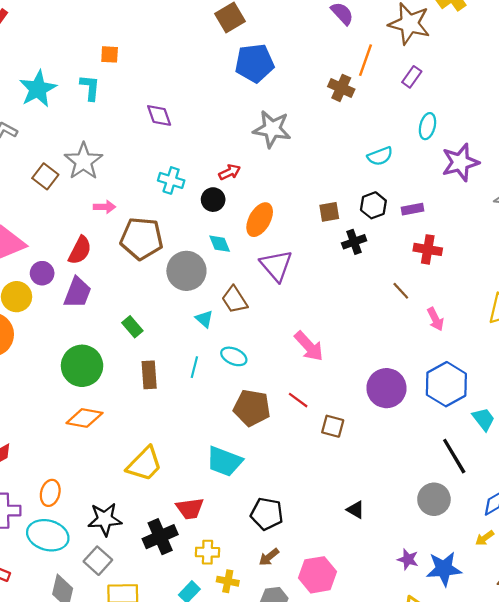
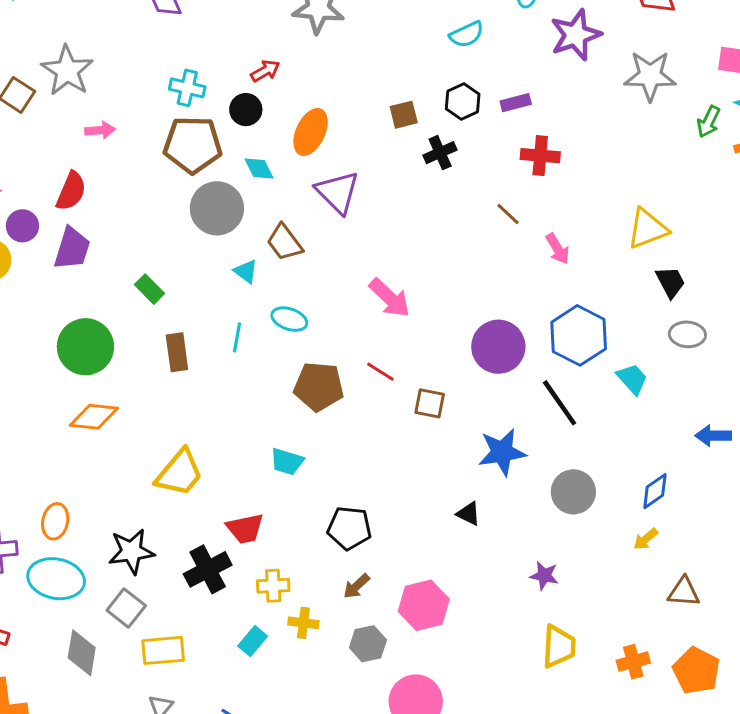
brown pentagon: (142, 239) -> (193, 145), moved
black line: (454, 456) -> (560, 403), moved
cyan trapezoid: (224, 461) -> (287, 462), size x0.7
blue star: (444, 569) -> (502, 452), moved

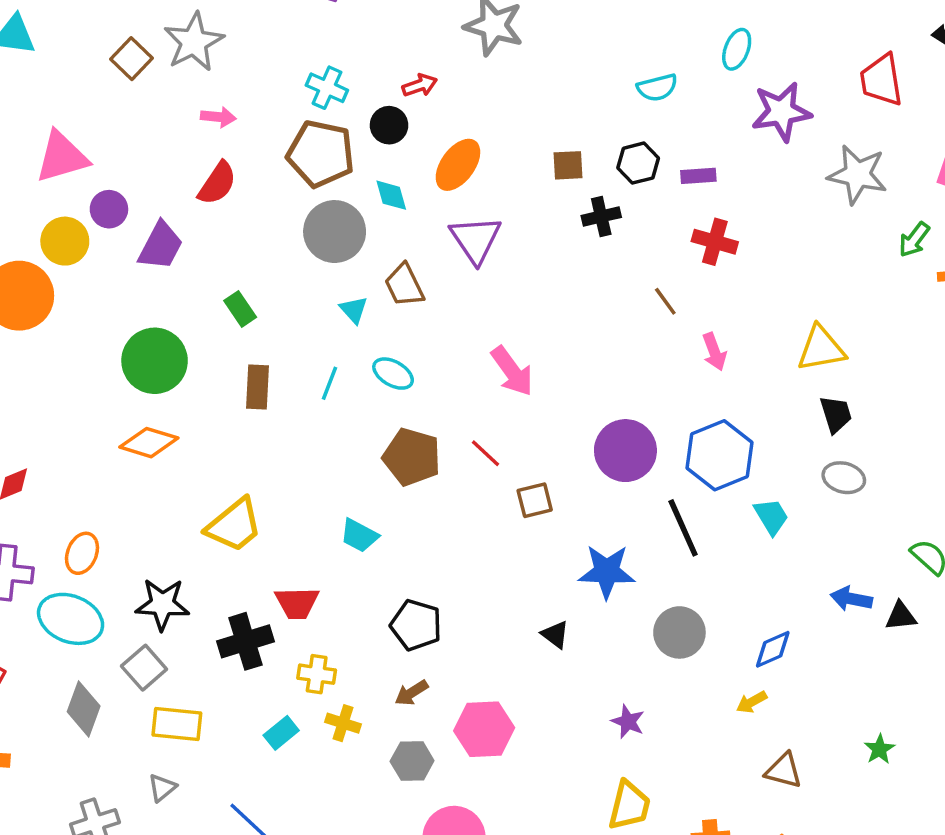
red semicircle: (71, 191) -> (217, 183), moved
brown square: (430, 403) -> (535, 500), turned -36

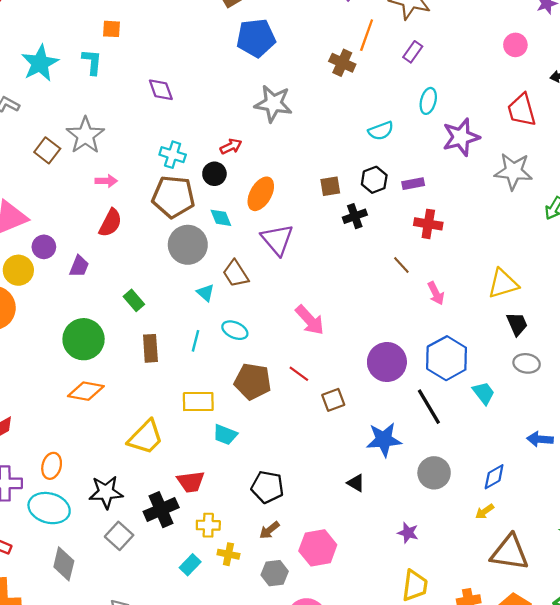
purple trapezoid: (161, 246) -> (79, 266), size x0.7
gray square: (144, 668) -> (119, 536), moved
yellow rectangle: (177, 724) -> (198, 402), moved
brown triangle: (784, 771) -> (510, 552), size x1.6

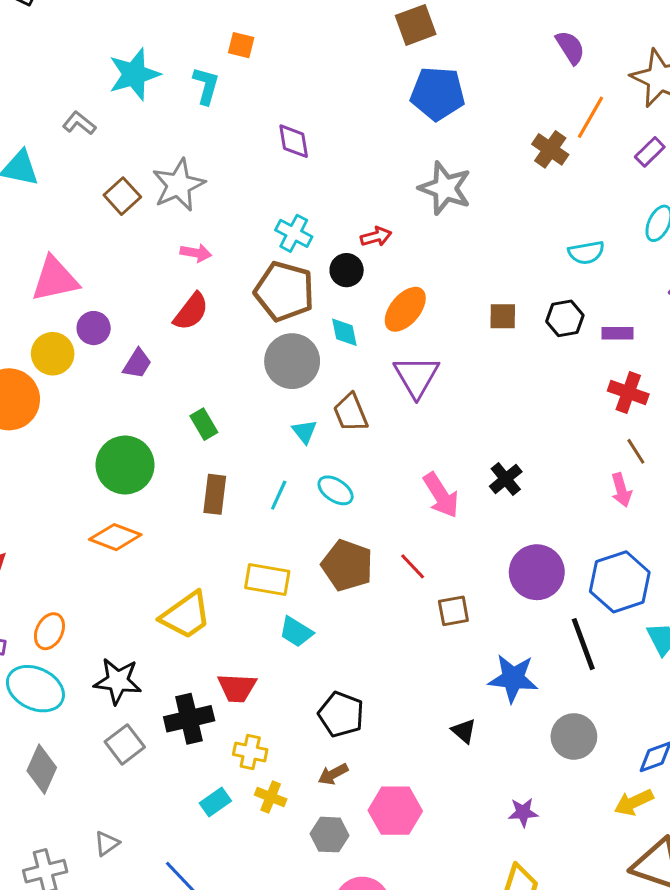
black cross: (355, 216) -> (506, 479), moved, turned -30
brown line: (401, 265) -> (636, 451), moved
yellow arrow: (485, 512) -> (634, 802), size x1.4
purple star: (408, 533) -> (523, 812), turned -30

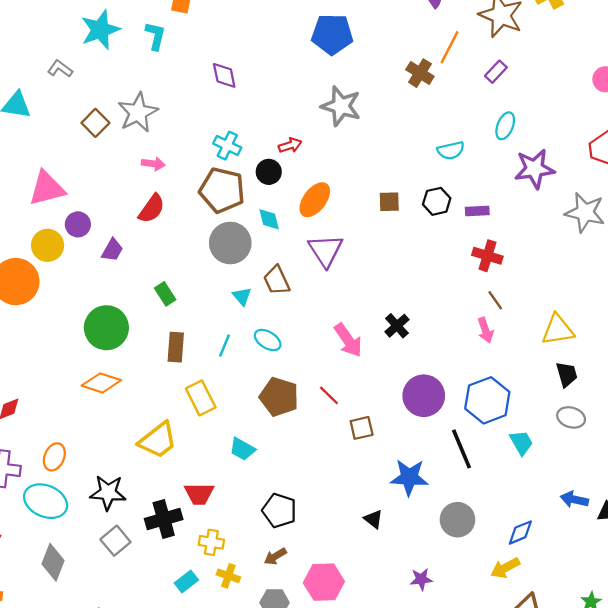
yellow rectangle: (267, 579) -> (201, 398), moved, turned 56

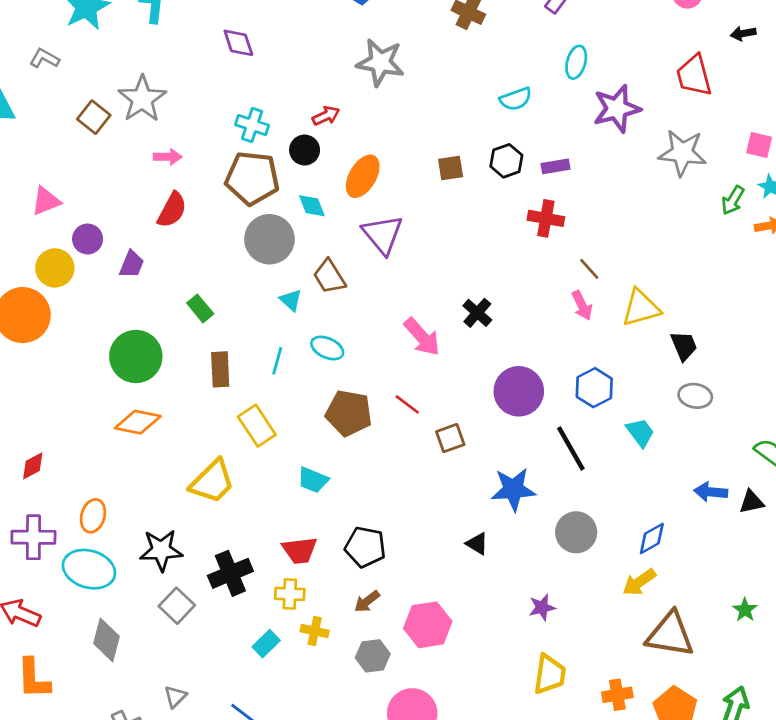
pink triangle: (47, 188) -> (46, 201), size x0.7
red cross: (487, 256) -> (546, 218), moved
yellow triangle: (558, 330) -> (641, 308), moved
blue hexagon: (487, 400) -> (594, 388), size x0.7
red trapezoid: (199, 494) -> (300, 550), moved

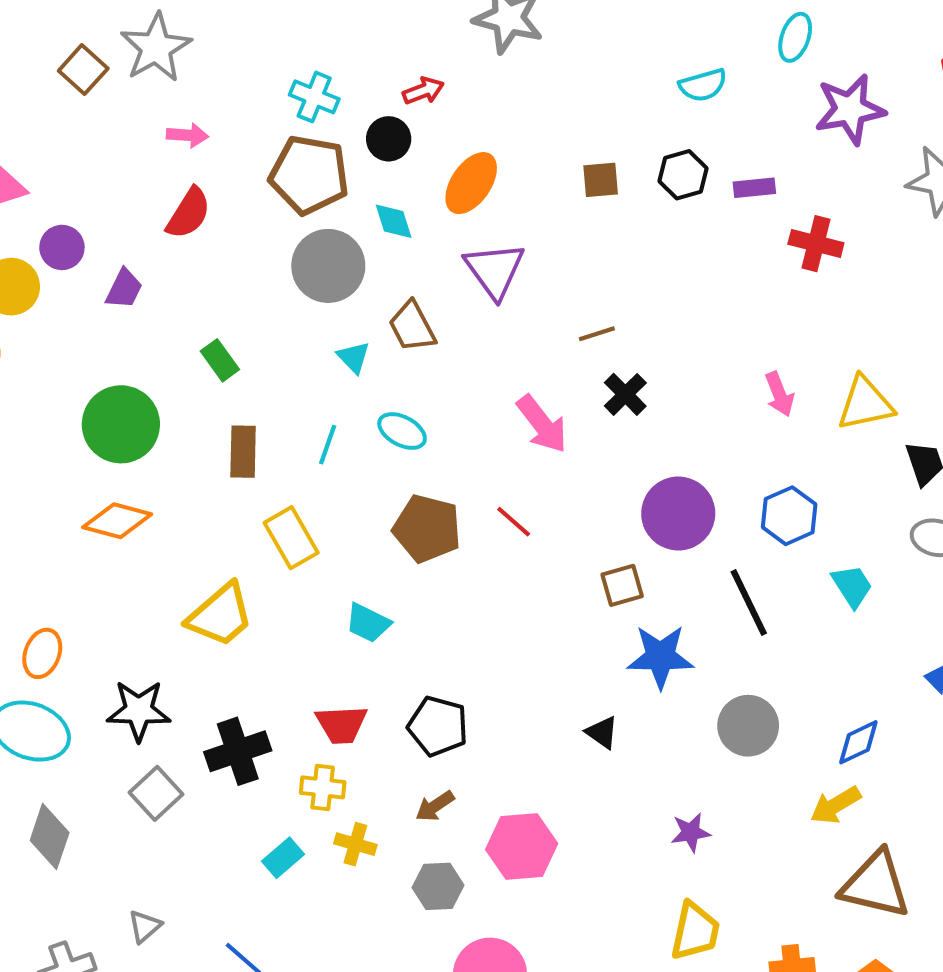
red cross: (546, 218) -> (816, 244), moved
brown line: (589, 269) -> (597, 334), moved, turned -70
brown square: (450, 438) -> (622, 585), moved

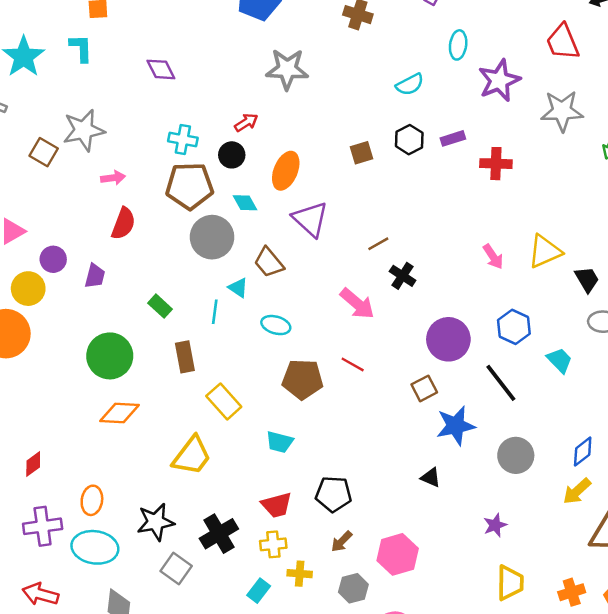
gray star: (156, 48) -> (84, 130), turned 30
cyan line: (328, 445) -> (215, 312), moved

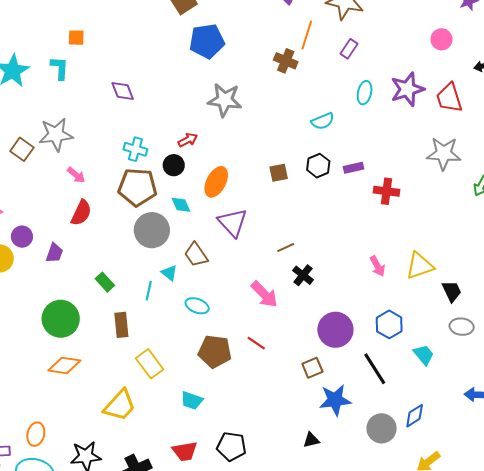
purple star: (499, 80) -> (407, 89), moved
pink arrow: (113, 178) -> (76, 175), turned 42
blue diamond: (583, 451) -> (415, 416), moved
black triangle: (431, 477) -> (311, 440), turned -42

